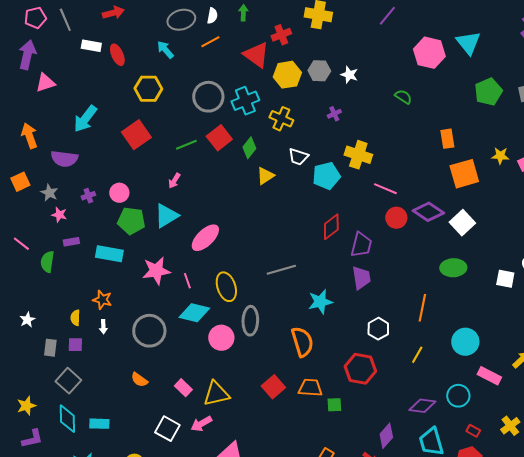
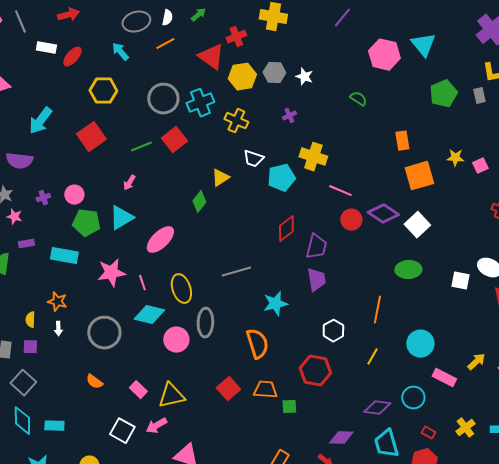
green arrow: (243, 13) -> (198, 15), turned 49
red ellipse: (117, 55) -> (72, 57), turned 65
green diamond: (249, 148) -> (199, 202), moved
purple diamond: (386, 436) -> (341, 438), turned 50

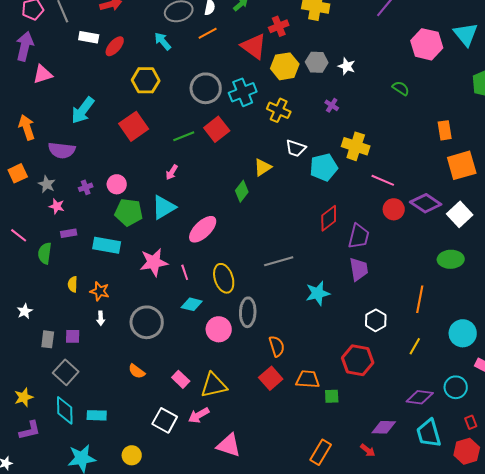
purple cross: (289, 116) -> (332, 105), turned -32
cyan diamond: (149, 315) -> (192, 304), size x0.7
yellow semicircle: (30, 320) -> (73, 284), moved
orange semicircle: (257, 344) -> (277, 346), moved, size x0.7
red rectangle: (428, 433) -> (471, 422), turned 40

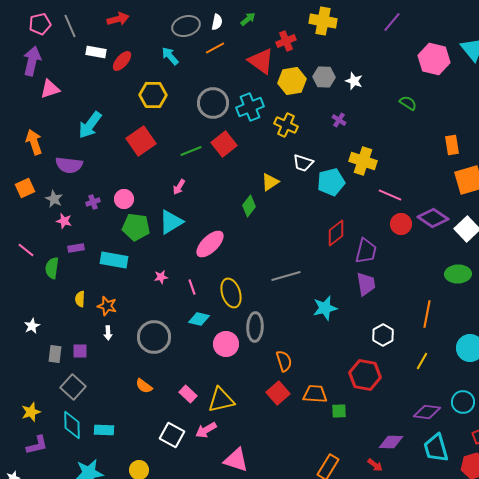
pink star: (154, 262) -> (161, 277), size x0.5

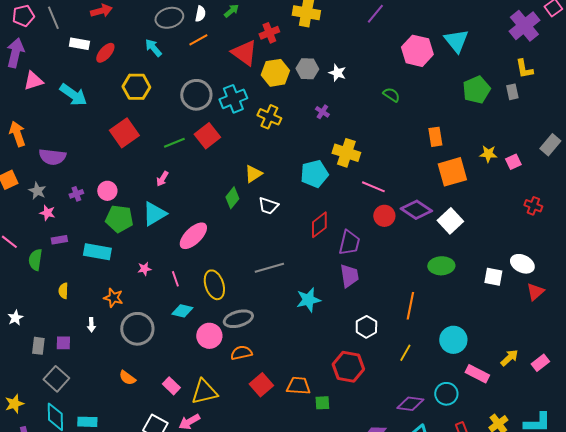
cyan arrow: (90, 125) -> (73, 95), moved, turned -92
white trapezoid: (303, 163) -> (268, 206), moved
orange star: (107, 306) -> (113, 298), moved
gray ellipse: (255, 327) -> (238, 319), turned 72
orange semicircle: (284, 361) -> (241, 353), moved, turned -85

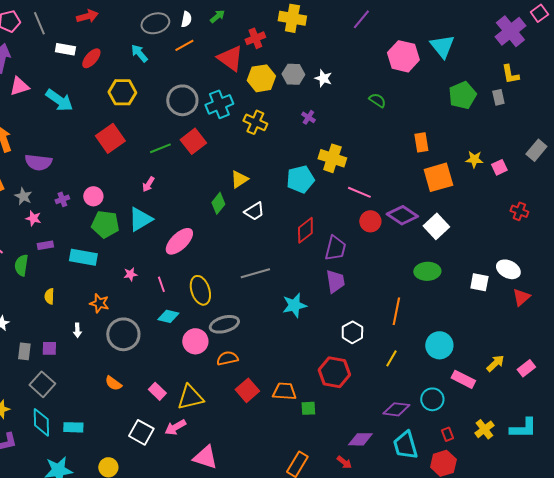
white trapezoid: (268, 206) -> (254, 211), turned -50

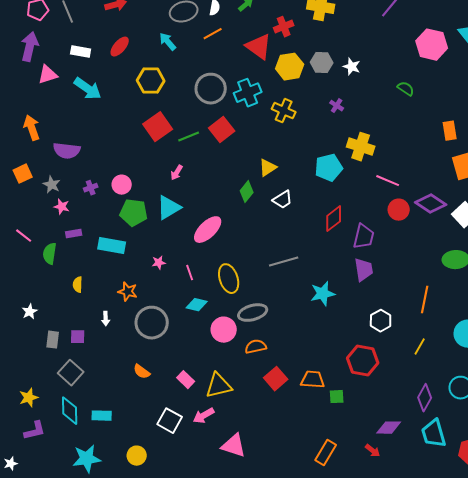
white rectangle: (65, 49) -> (81, 52), moved
red square: (110, 138) -> (158, 127), moved
purple diamond: (396, 409) -> (425, 398), turned -68

